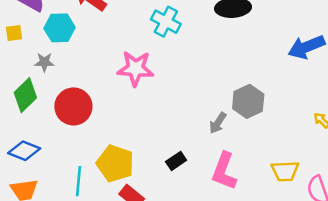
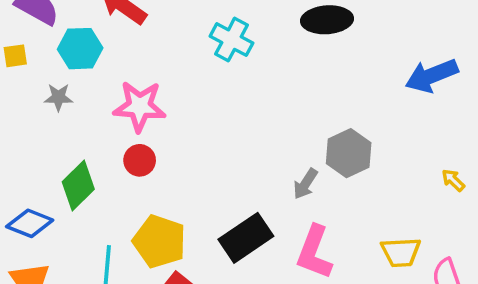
pink star: (136, 68) -> (140, 106), moved
green diamond: (25, 95) -> (78, 186), moved
red circle: (73, 106) -> (140, 160), moved, size x0.6
black rectangle: (176, 161) -> (246, 238), size x1.8

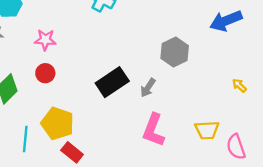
pink star: (140, 106) -> (45, 40), size x0.7
gray hexagon: (349, 153) -> (175, 52), moved
black rectangle: (246, 238) -> (112, 82), moved

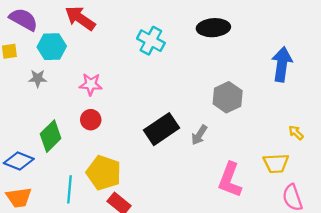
blue arrow: (226, 21) -> (282, 64), turned 120
pink L-shape: (153, 130) -> (230, 180), moved
yellow trapezoid: (207, 130) -> (276, 163), moved

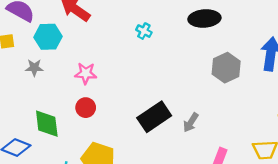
cyan cross: (151, 41) -> (144, 31), size x0.6
gray hexagon: (228, 97) -> (226, 68), moved
green diamond: (51, 136) -> (47, 124), turned -52

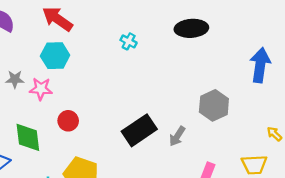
cyan hexagon: (48, 37) -> (55, 56), moved
gray hexagon: (226, 68) -> (214, 105), moved
pink star: (86, 73) -> (41, 89), moved

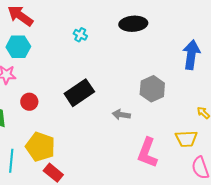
black rectangle: (139, 130) -> (79, 93), moved
gray arrow: (177, 136) -> (121, 115), turned 66

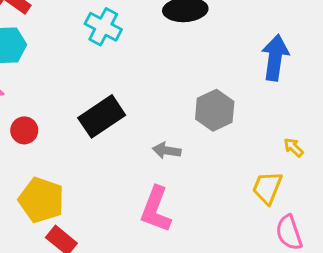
cyan cross: (80, 35) -> (103, 27), size x1.6
yellow trapezoid: (186, 139) -> (267, 188), turned 115
pink L-shape: (147, 153) -> (156, 209), moved

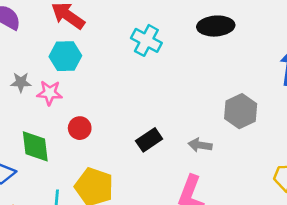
black rectangle: (102, 116) -> (149, 140), moved, size x0.7

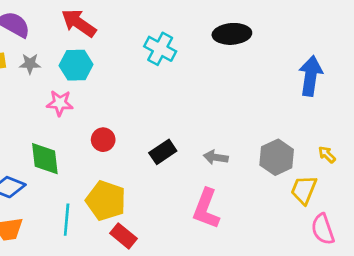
gray star: (21, 82) -> (30, 64), moved
gray hexagon: (241, 111) -> (277, 157), moved
red circle: (80, 128) -> (103, 140), moved

